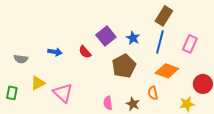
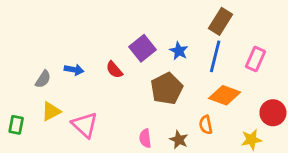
gray semicircle: (21, 59) -> (43, 79), moved, turned -64

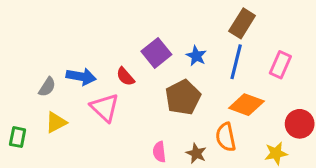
blue arrow: (74, 70) -> (81, 77), size x1.4
pink triangle: (85, 125) -> (105, 108), moved
orange semicircle: (206, 125) -> (226, 137), size x1.4

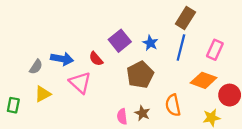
orange diamond: (246, 105) -> (204, 80), moved
brown star: (196, 153) -> (142, 113), moved

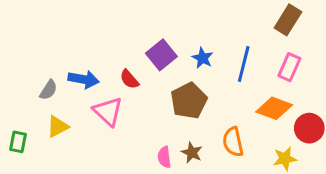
brown rectangle: (185, 18) -> (288, 20), moved

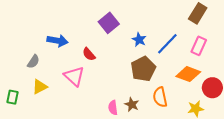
purple square: (161, 55) -> (109, 23), moved
blue line: (244, 64) -> (167, 44), turned 30
blue arrow: (84, 79) -> (57, 41), moved
brown pentagon: (189, 101) -> (143, 69), moved

